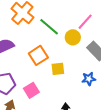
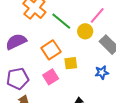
pink square: (31, 90) -> (51, 77), moved

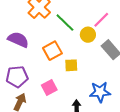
purple semicircle: (16, 42) -> (18, 40), turned 45
blue star: (102, 72) -> (100, 92), moved, size x1.5
pink square: (51, 77) -> (49, 87), moved

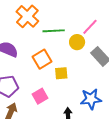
green line: (65, 23) -> (54, 31), turned -45

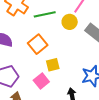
yellow square: (61, 73) -> (53, 65), moved

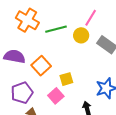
orange square: (38, 44) -> (41, 66), moved

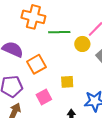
orange cross: (27, 20) -> (33, 17), turned -30
yellow square: (66, 79) -> (67, 82), moved

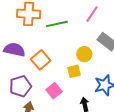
yellow circle: (82, 44) -> (84, 54), moved

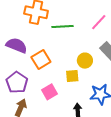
purple pentagon: (20, 86) -> (17, 82), turned -30

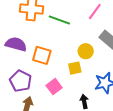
green line: (62, 26) -> (59, 20), turned 30
orange square: (41, 60) -> (42, 55), turned -36

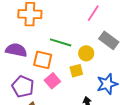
green line: (59, 20) -> (61, 42), moved
pink square: (54, 87) -> (52, 81), moved

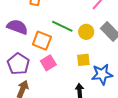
yellow circle: (86, 53) -> (86, 32), moved
yellow square: (76, 71) -> (83, 60), moved

